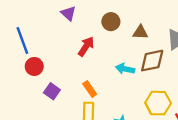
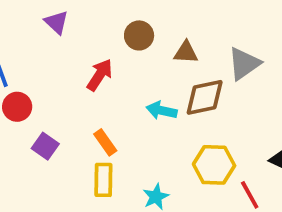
purple triangle: (68, 13) -> (56, 22), moved

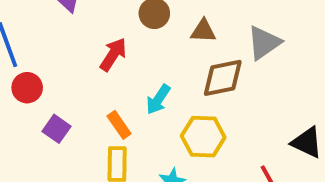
cyan arrow: (162, 111) -> (158, 99), moved, turned -68
yellow hexagon: (214, 165) -> (203, 137), moved

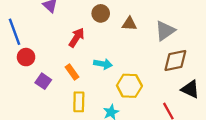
brown diamond: (223, 78) -> (175, 61), moved
cyan arrow: (158, 99) -> (103, 64), turned -114
orange rectangle: (119, 125) -> (72, 72), moved

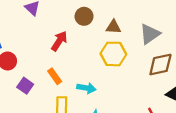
cyan arrow: (103, 64) -> (86, 88), moved
yellow hexagon: (129, 86) -> (113, 54), moved

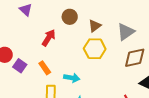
brown triangle: (113, 27) -> (95, 26), turned -40
purple square: (25, 86) -> (20, 66), moved

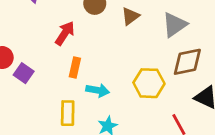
yellow hexagon: (95, 49) -> (149, 83), moved
orange rectangle: (45, 68) -> (75, 67), moved, turned 48

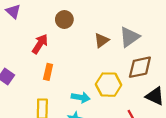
brown triangle: (130, 16) -> (102, 40), moved
cyan arrow: (98, 90) -> (81, 97), moved

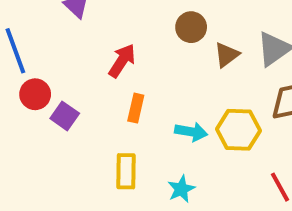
brown circle: (64, 19) -> (191, 27), moved
cyan arrow: (81, 97) -> (191, 132), moved

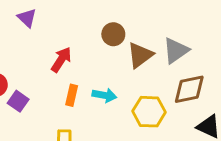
brown triangle: (227, 55) -> (140, 55), size x1.4
cyan arrow: (191, 132) -> (104, 95), moved

